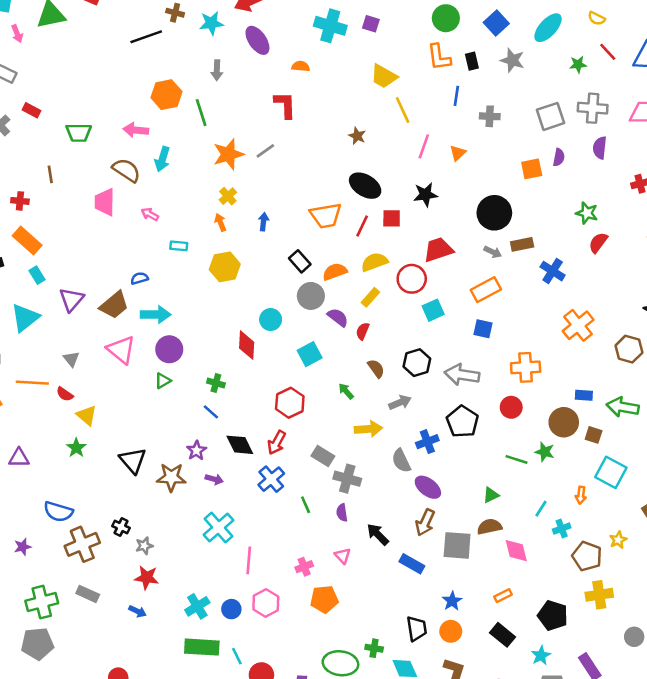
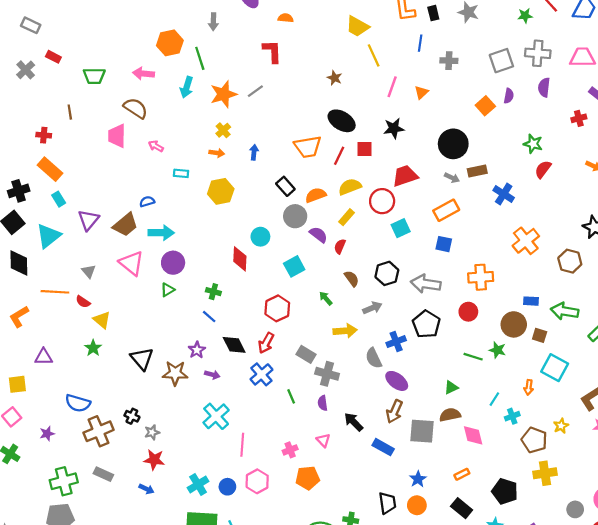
cyan arrow: (162, 159) -> (187, 87), moved
orange square: (532, 169) -> (485, 106), turned -30
orange arrow: (220, 222) -> (217, 153), turned 120

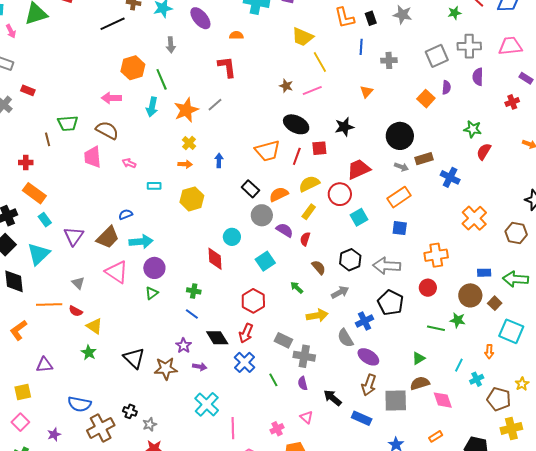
green trapezoid: (94, 76) -> (68, 123), moved
pink line: (392, 87) -> (312, 90), moved, turned 54
brown square: (540, 335) -> (495, 303), turned 32

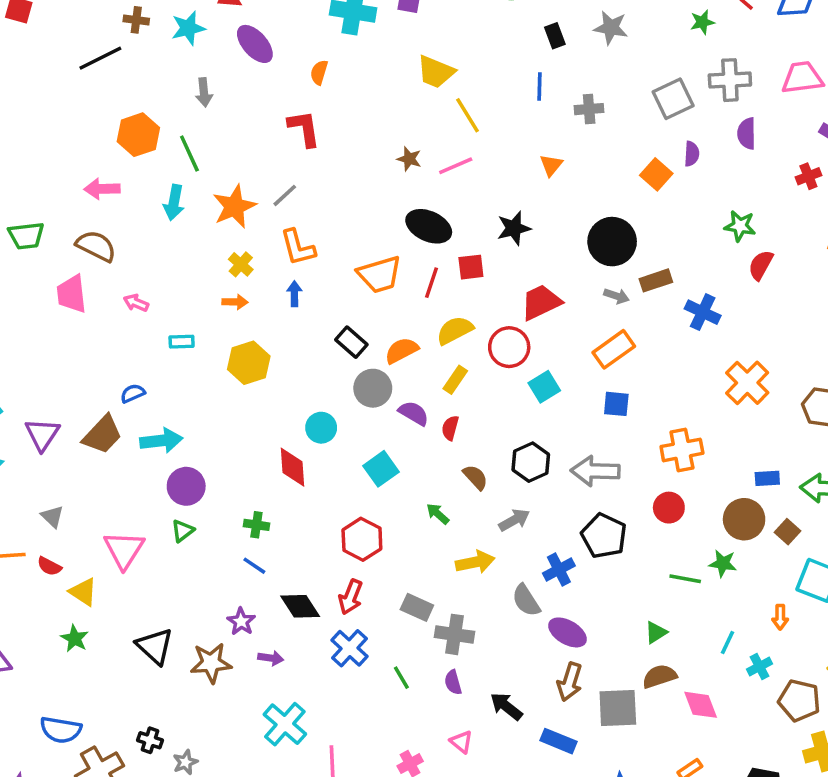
orange L-shape: (345, 18) -> (298, 247), moved
orange semicircle: (236, 35) -> (319, 72), turned -72
pink triangle: (117, 272) -> (124, 550), moved, turned 30

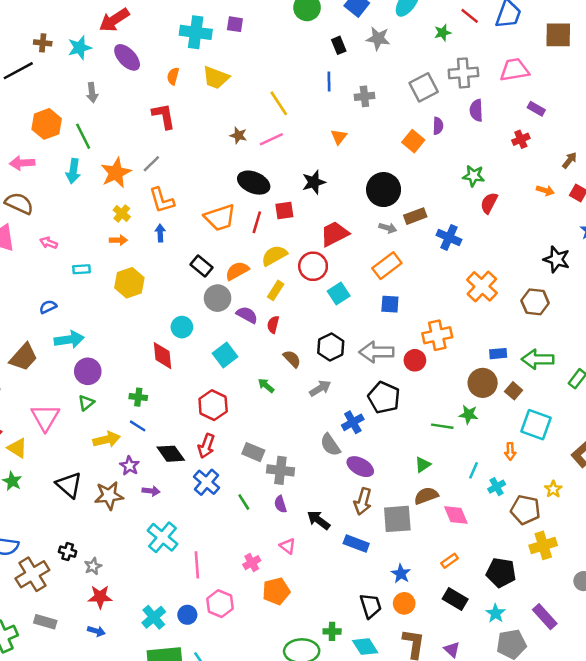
yellow trapezoid: (436, 72) -> (216, 78), moved
brown trapezoid: (102, 435) -> (24, 357), moved
red circle: (669, 508) -> (415, 360), moved
yellow arrow: (475, 562) -> (107, 439), moved

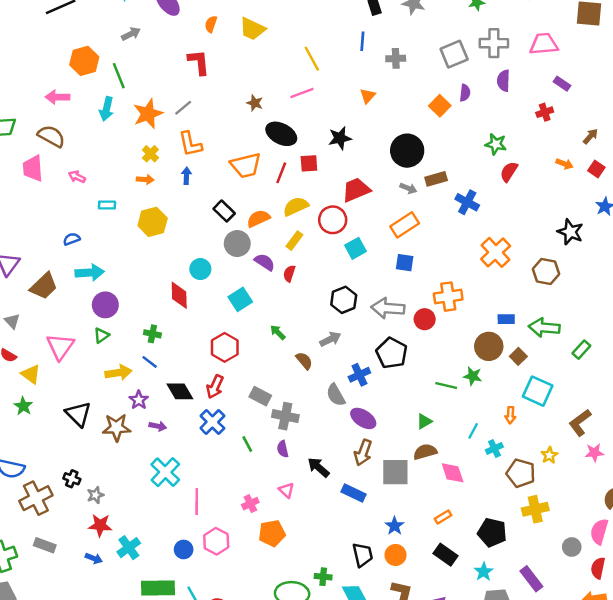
gray arrow: (92, 93) -> (131, 34), turned -114
brown star: (238, 135) -> (255, 103), moved
brown semicircle: (292, 359) -> (304, 361), moved
cyan cross: (154, 617) -> (129, 548), moved

